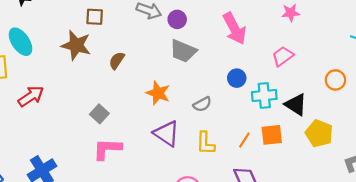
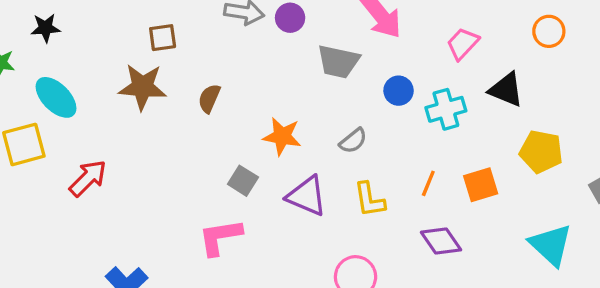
gray trapezoid: (183, 51) -> (338, 62), moved
orange circle: (335, 80) -> (549, 31), moved
black triangle: (296, 105) -> (506, 90), moved
gray square: (99, 114) -> (243, 181), moved
orange square: (272, 135) -> (481, 185), moved

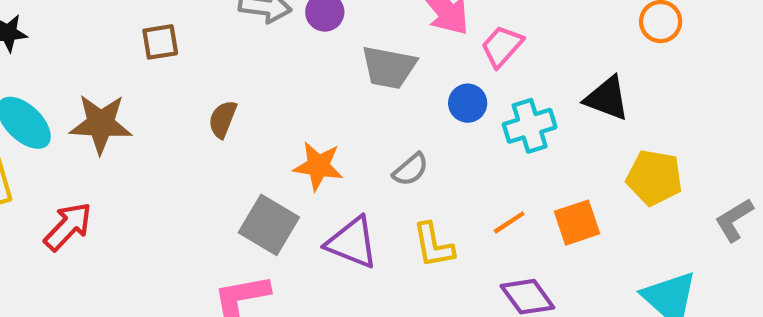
pink trapezoid: (463, 44) -> (502, 46), moved
brown star: (142, 87) -> (101, 124), moved
gray square: (243, 181) -> (269, 225), size x1.5
orange line: (428, 183) -> (509, 222), turned 36

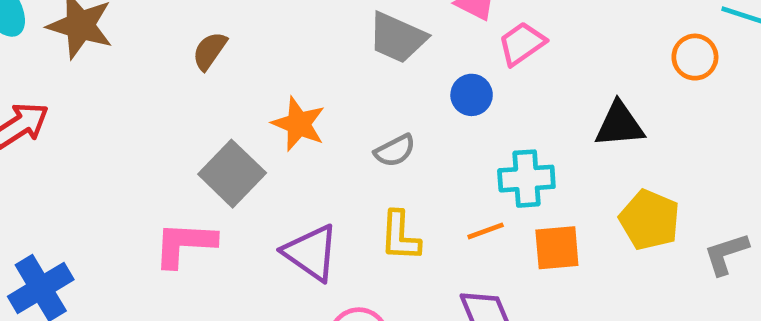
black triangle: (607, 98) -> (619, 125), turned -39
cyan cross: (530, 126) -> (526, 179), moved
gray L-shape: (734, 220) -> (726, 254), moved
purple triangle: (352, 243) -> (311, 253), moved

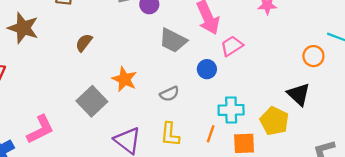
black triangle: (619, 125) -> (299, 94), moved, turned 45
yellow pentagon: (650, 220) -> (274, 121), moved
orange line: (486, 231) -> (211, 134), turned -54
pink L-shape: (185, 244) -> (40, 129), moved, turned 148

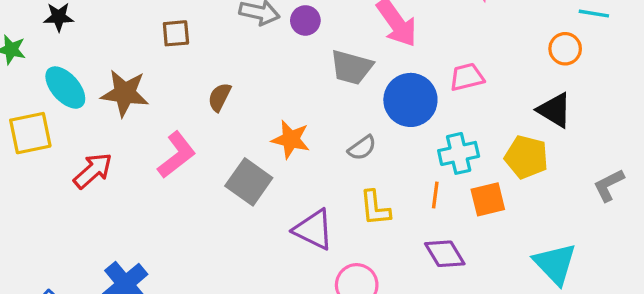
pink trapezoid: (232, 46) -> (467, 77), moved, turned 30
blue circle: (207, 69) -> (410, 100), size x1.8
pink L-shape: (40, 129) -> (177, 155), moved

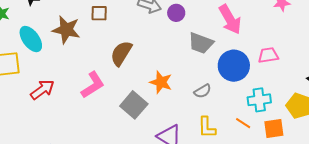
brown star: (125, 93) -> (66, 30), moved
brown semicircle: (219, 97) -> (121, 53), size x1.5
orange line: (435, 195) -> (243, 123), turned -70

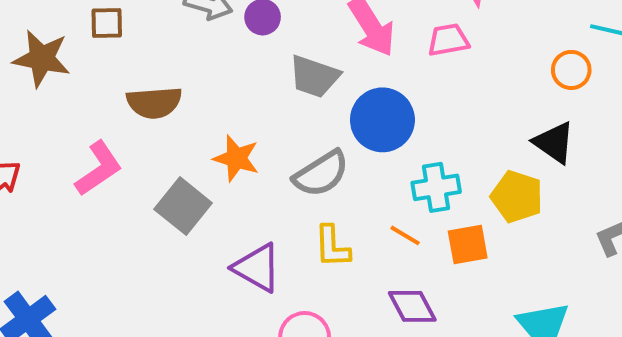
brown semicircle: (121, 53) -> (154, 103), turned -124
pink trapezoid: (268, 55) -> (448, 40), moved
gray semicircle: (203, 91) -> (321, 174), size x1.6

